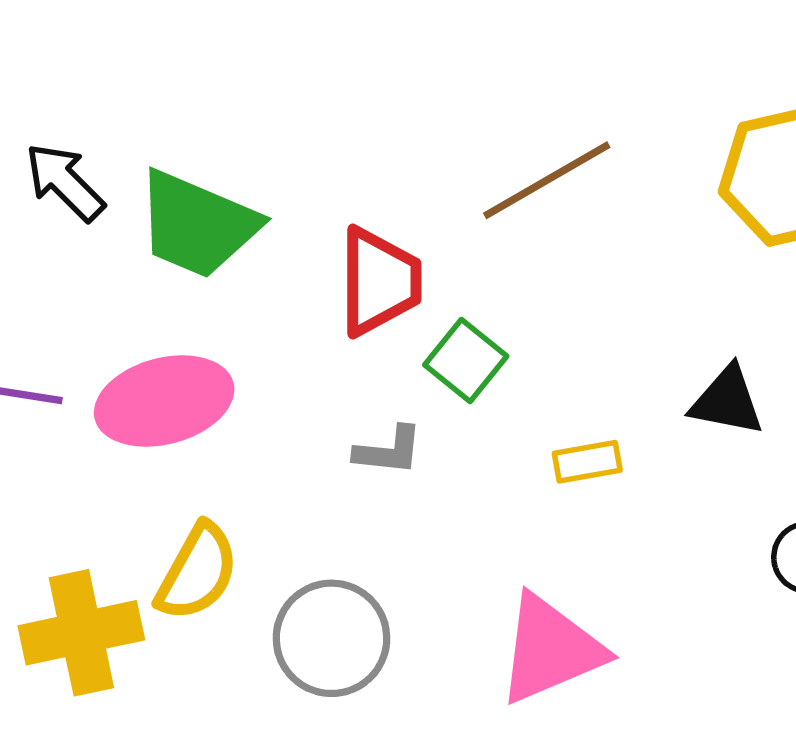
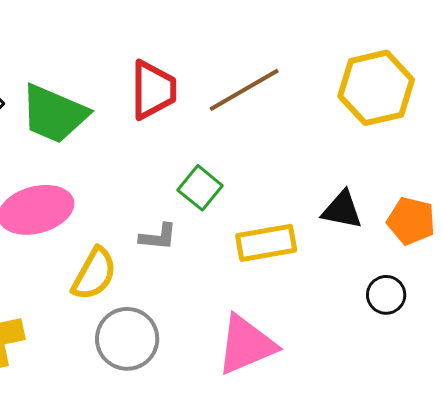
red trapezoid: (379, 281) -> (153, 90), moved
yellow rectangle: (587, 462) -> (266, 243), size x1.6
yellow semicircle: (197, 572) -> (94, 274), moved

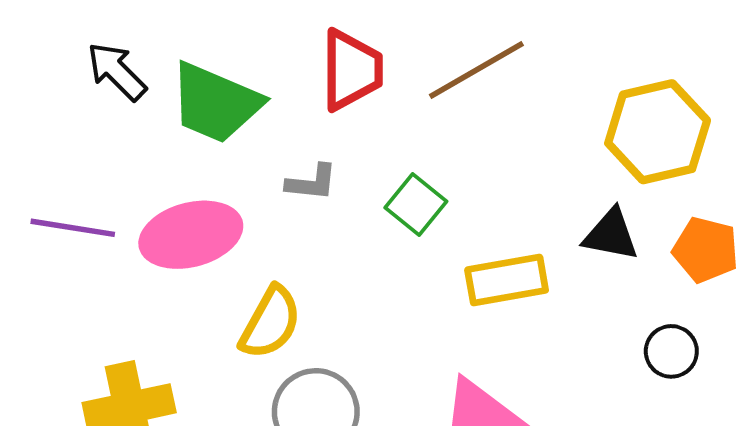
yellow hexagon: (376, 88) -> (658, 132), moved
gray L-shape: (158, 237) -> (312, 183), moved

